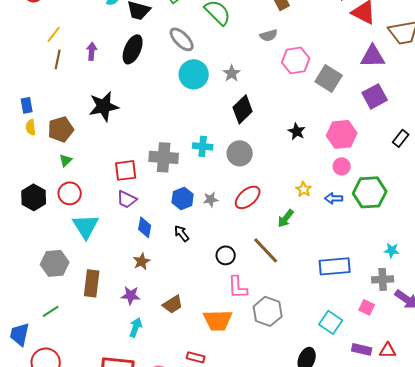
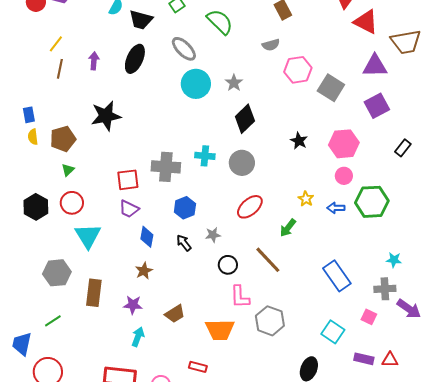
gray star: (211, 199) -> (213, 235), moved
blue rectangle: (335, 266) -> (337, 276), turned 60

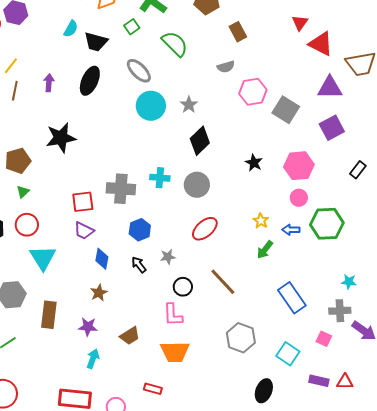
green arrow: (288, 228) -> (265, 250), moved
pink L-shape: (240, 297) -> (173, 315), moved
gray hexagon: (270, 321) -> (241, 338), moved

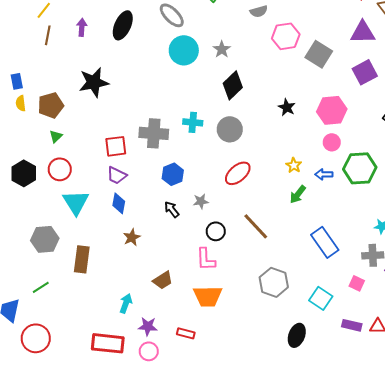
blue diamond: (102, 259) -> (119, 203), moved
purple star: (88, 327) -> (148, 326), moved

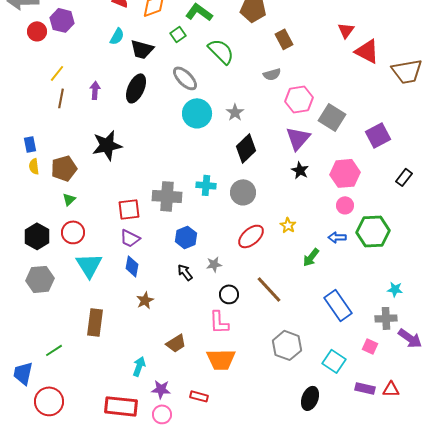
purple triangle: (363, 32) -> (298, 138), moved, turned -48
yellow star: (294, 165) -> (288, 225), moved
gray hexagon: (45, 239) -> (40, 279), moved

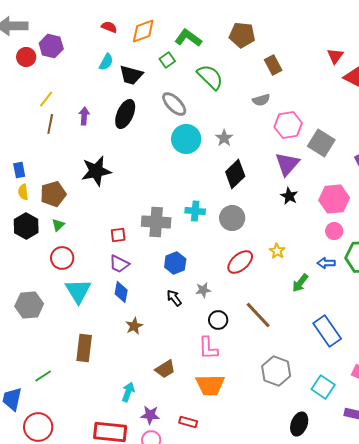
red square: (129, 209) -> (118, 235), size x0.7
black hexagon: (37, 236) -> (26, 226), moved

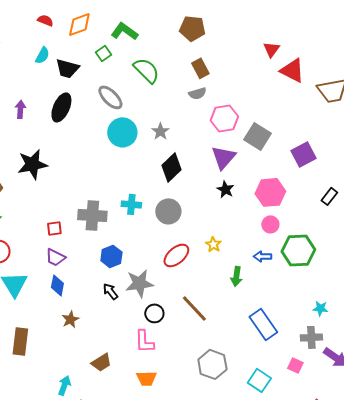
brown pentagon: (242, 35) -> (192, 28), moved
brown rectangle: (273, 65) -> (200, 68), moved
green arrow: (300, 283) -> (236, 276), turned -30
gray star: (203, 290) -> (139, 283), size x1.8
orange trapezoid: (210, 385) -> (146, 378), size x0.7

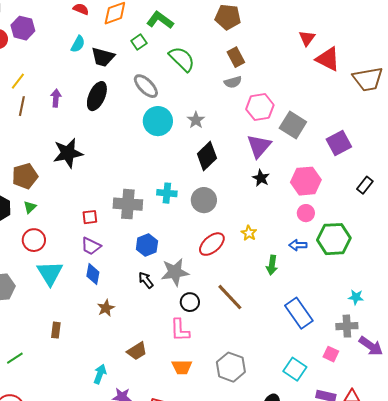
brown rectangle: (20, 341) -> (56, 330), size x0.6
gray hexagon: (212, 364) -> (231, 367), moved

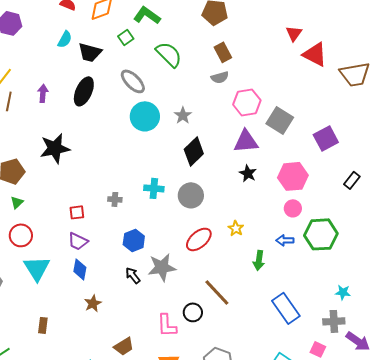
purple triangle: (259, 146) -> (246, 141), turned 44
gray cross: (128, 204) -> (115, 199), size x0.5
black circle: (190, 302) -> (193, 312), moved

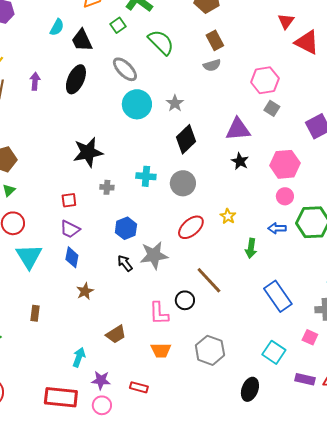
black trapezoid: (90, 52) -> (82, 40), turned 50
pink hexagon: (247, 102) -> (265, 80), moved
gray square: (280, 120) -> (272, 108), size x0.6
black star: (55, 148) -> (88, 152), moved

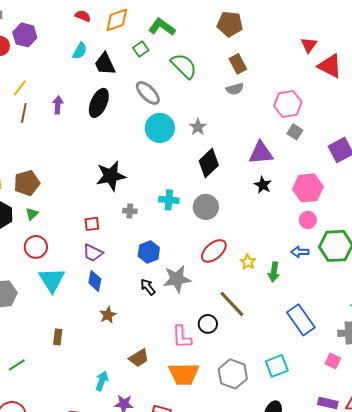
yellow star: (228, 216) -> (248, 262), moved
orange trapezoid: (161, 350) -> (184, 374), size x1.5
cyan square: (274, 352) -> (277, 366), moved, turned 35

